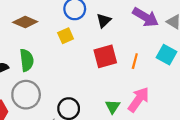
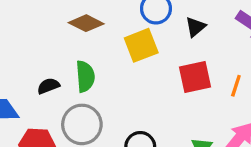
yellow square: (66, 36) -> (141, 45), size x1.5

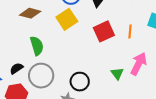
black semicircle: (48, 86) -> (16, 68), moved

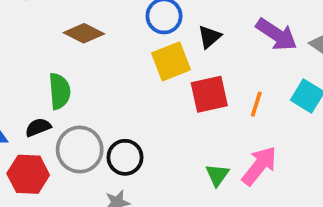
yellow square: (67, 19) -> (171, 61), moved
green semicircle: (37, 46) -> (60, 91), moved
black circle: (80, 82) -> (125, 157), moved

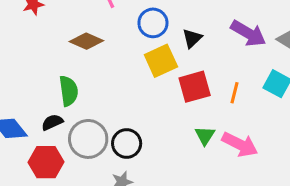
pink arrow: (259, 166) -> (240, 144), turned 81
green triangle: (217, 175) -> (205, 136), moved

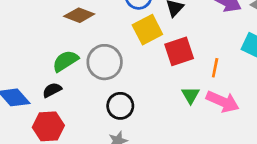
green semicircle: (69, 91) -> (65, 61), turned -112
orange line: (234, 93) -> (215, 68), moved
gray circle: (88, 139) -> (105, 62), moved

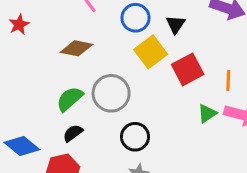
black semicircle: (52, 90) -> (73, 133), moved
green triangle: (191, 95) -> (207, 113), turned 36

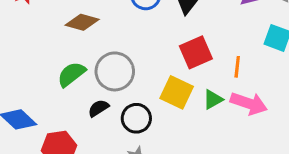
yellow square: (151, 52) -> (177, 92), moved, turned -32
black semicircle: (73, 133) -> (98, 108), moved

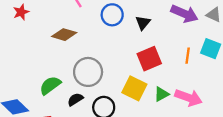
orange line: (237, 67) -> (188, 56), moved
green semicircle: (71, 74) -> (50, 85), moved

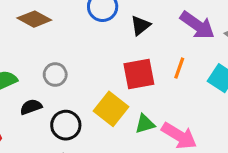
orange line: (188, 56) -> (179, 68), moved
gray circle: (88, 72) -> (55, 75), size x0.6

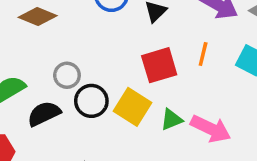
black semicircle: (31, 107) -> (44, 114), size x1.4
black circle: (66, 125) -> (91, 101), moved

